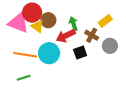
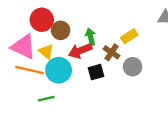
pink triangle: (18, 23) -> (23, 47), moved
yellow triangle: (37, 26) -> (46, 51), moved
green line: (24, 78) -> (46, 99), moved

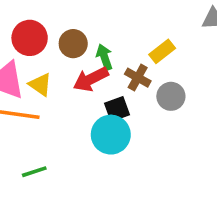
brown circle: (61, 30) -> (73, 44), moved
cyan circle: (59, 70) -> (111, 135), moved
green line: (46, 99) -> (34, 172), moved

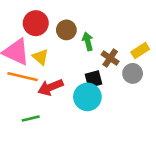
yellow rectangle: (162, 51) -> (140, 51), moved
red arrow: (91, 79) -> (50, 87), moved

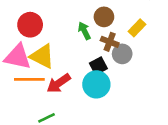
brown circle: (66, 30) -> (104, 17), moved
yellow triangle: (40, 57) -> (42, 56), size x1.5
gray circle: (133, 73) -> (122, 54), moved

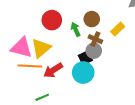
red circle: (30, 25) -> (52, 20), moved
gray circle: (122, 54) -> (94, 51), moved
yellow triangle: (42, 56) -> (41, 48), turned 50

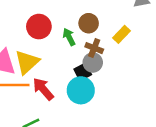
red arrow: (53, 70) -> (43, 89), turned 84

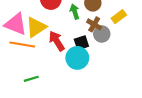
gray circle: (93, 62) -> (102, 34), moved
red arrow: (43, 89) -> (57, 41), moved

